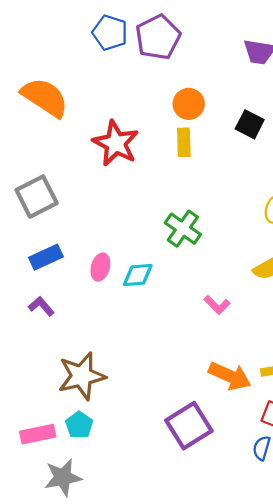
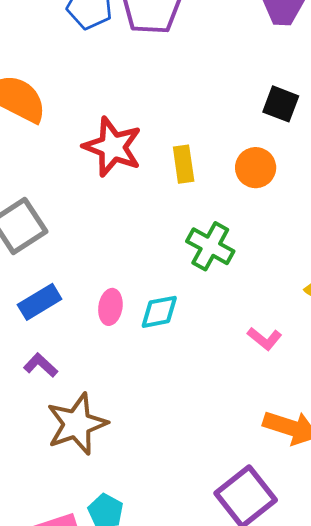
orange circle: (189, 104) -> (256, 168), moved
yellow rectangle: (184, 142) -> (184, 164), moved
brown star: (82, 376) -> (77, 424), moved

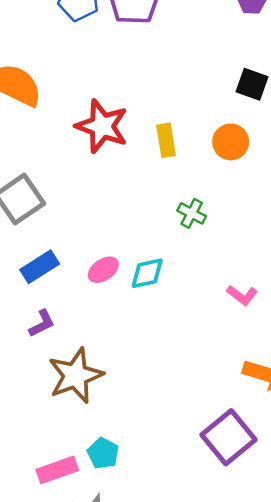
green cross: (210, 246) -> (192, 213), size x0.7
pink ellipse: (110, 307) -> (103, 270), turned 48
purple L-shape: (41, 365) -> (42, 323), turned 112

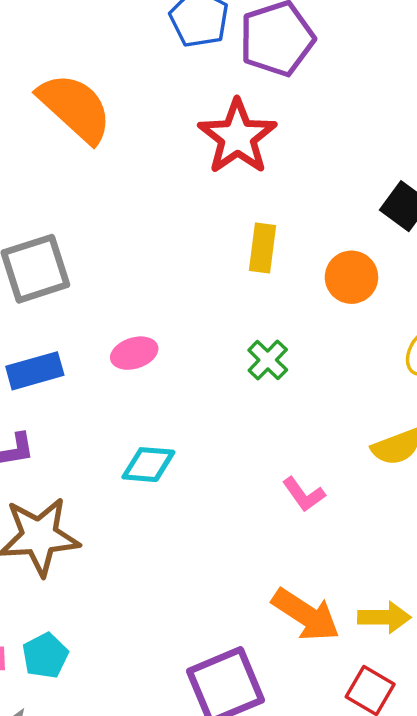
red star: (102, 126) -> (237, 137), moved
pink ellipse: (103, 270) -> (134, 353), moved
cyan diamond: (147, 273) -> (148, 465), moved

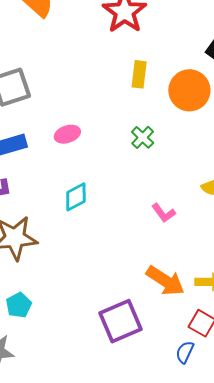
orange circle: (351, 277) -> (189, 90), size x1.4
cyan diamond: (148, 465) -> (76, 197), turned -32

